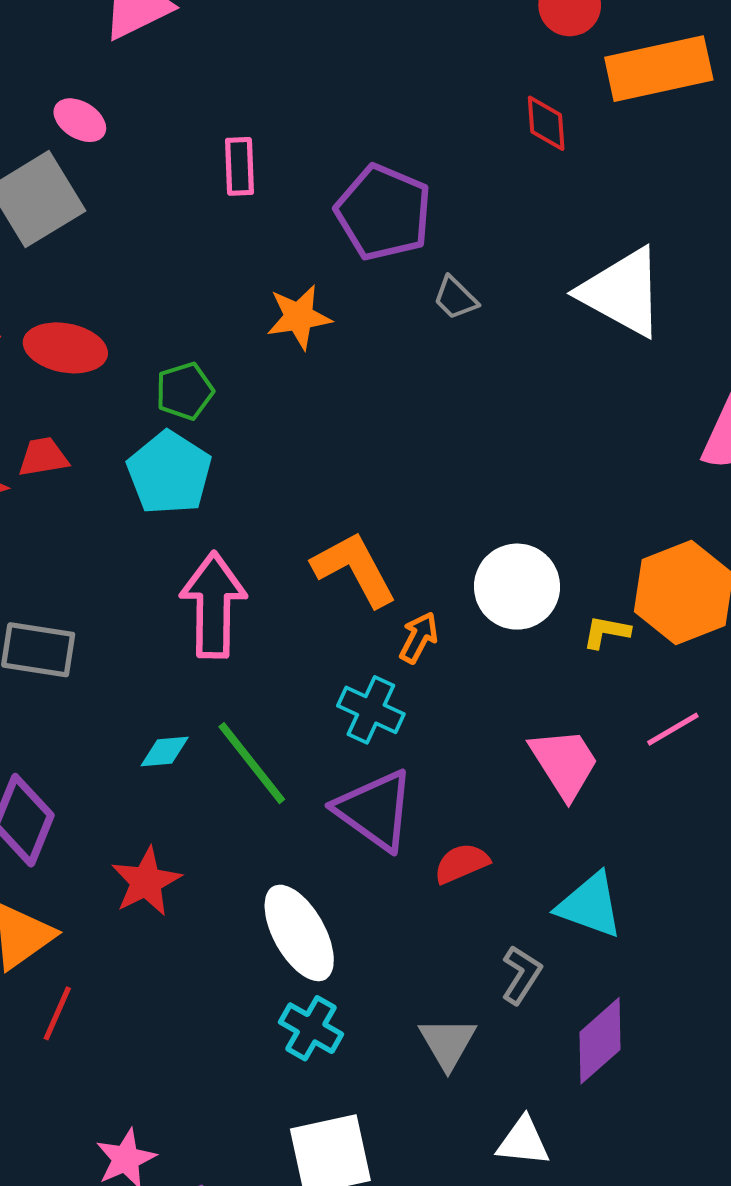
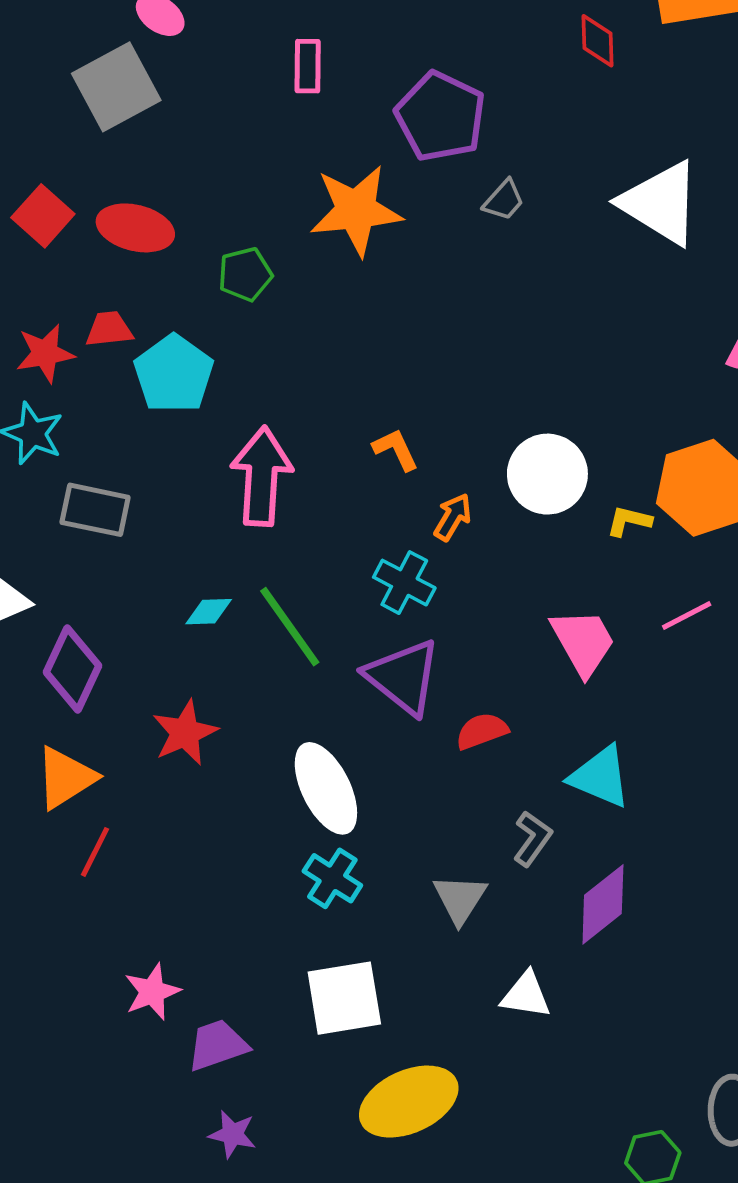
gray trapezoid: (455, 298) -> (504, 200), turned -96
orange star: (299, 317) -> (356, 210), size x1.5
cyan pentagon: (169, 473) -> (174, 374), moved
orange L-shape: (354, 569) -> (396, 450), size x0.6

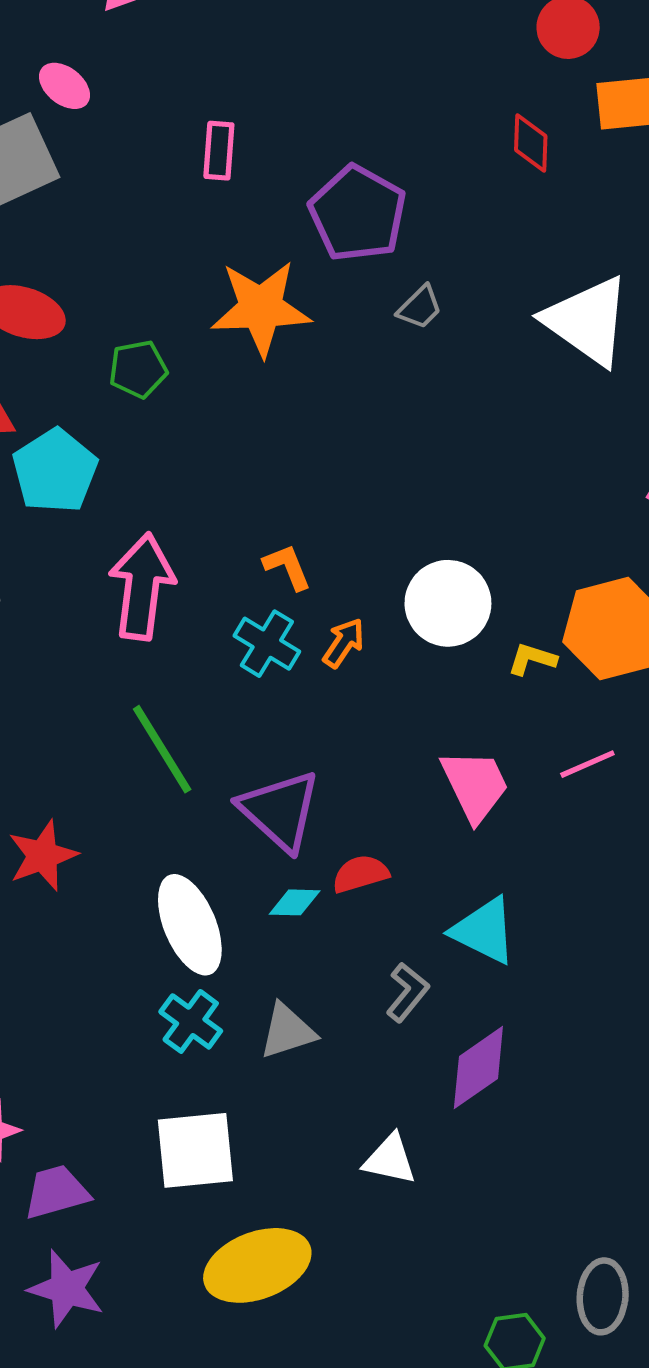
cyan cross: (404, 583) -> (267, 644), moved
cyan diamond: (209, 612) -> (295, 902), moved
gray triangle: (460, 899) -> (287, 1031), moved, turned 36
purple star: (232, 1134) -> (67, 1289), size x1.5

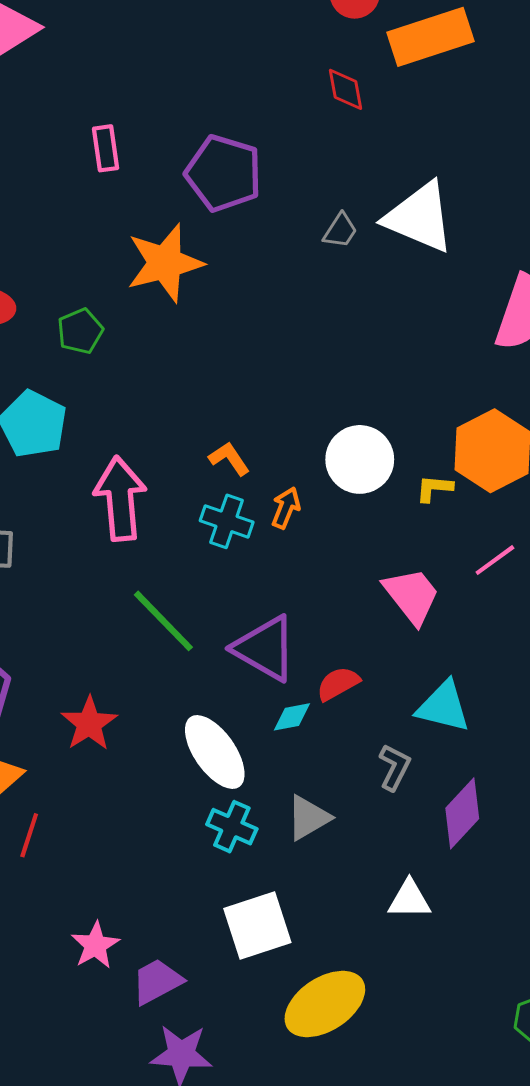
gray trapezoid: (420, 307) -> (340, 231), moved

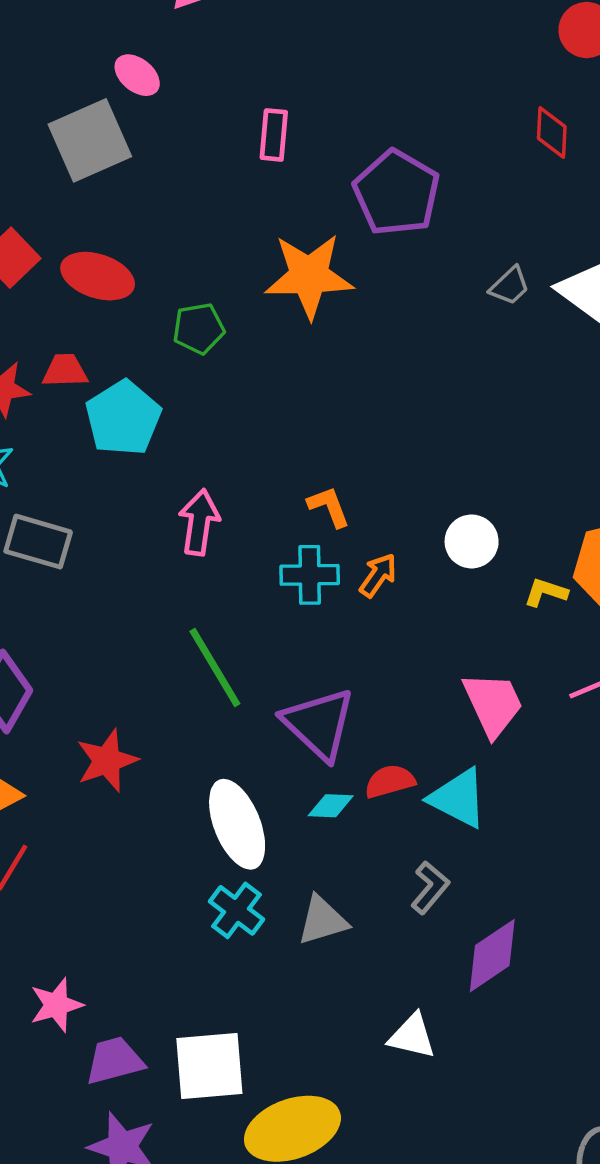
white circle: (360, 459) -> (472, 541), size x0.7
pink arrow: (120, 499) -> (199, 522), size x0.7
cyan cross: (227, 521) -> (310, 575), turned -33
cyan triangle: (443, 707) -> (458, 798), moved
white square: (257, 926) -> (209, 1066), moved

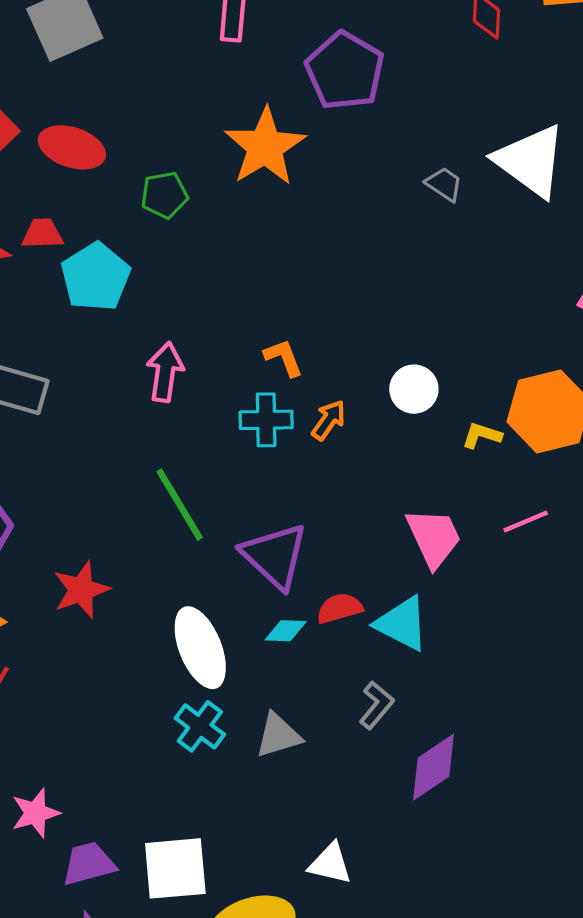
orange star: (309, 276) -> (265, 147), turned -30
gray trapezoid: (510, 286) -> (444, 184), moved, turned -102
white triangle: (412, 1036) -> (330, 864), moved

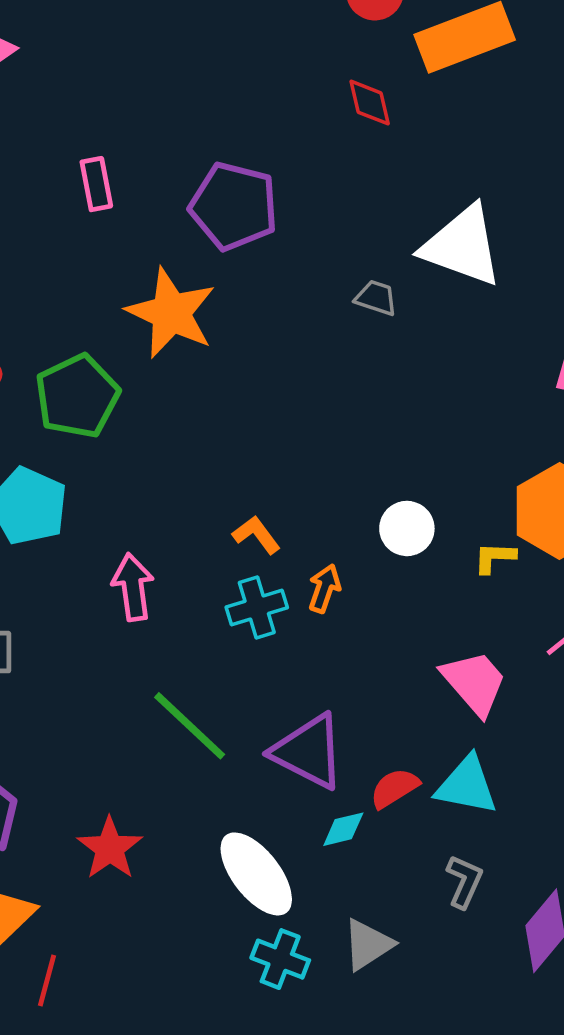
green pentagon: (164, 195) -> (77, 396), size x1.6

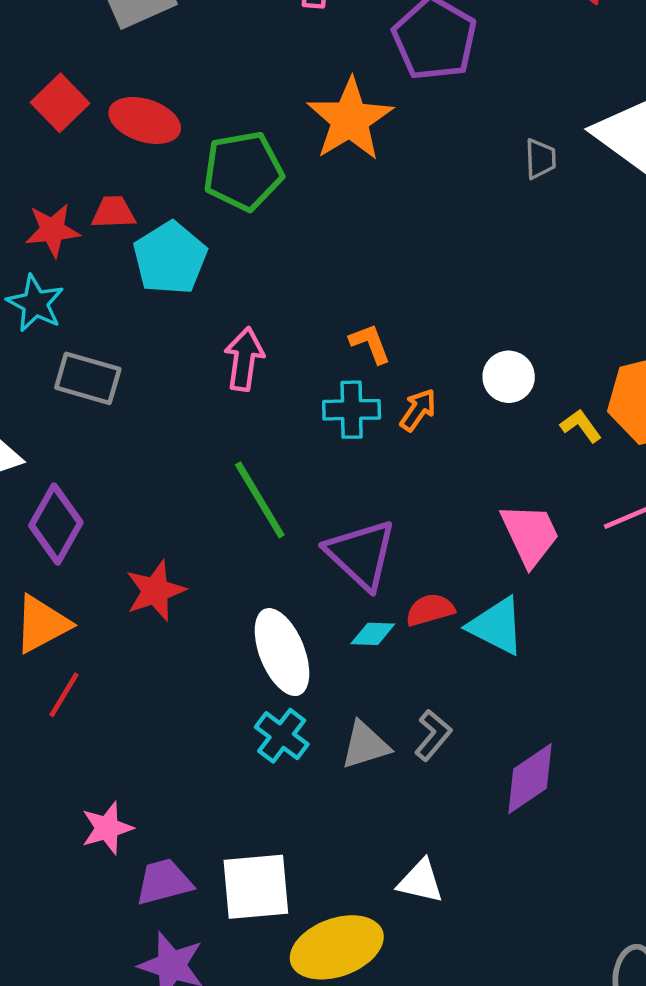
gray trapezoid: (376, 298) -> (540, 159), turned 54
yellow L-shape: (495, 558) -> (581, 426), turned 36
gray L-shape: (464, 881) -> (433, 735), moved

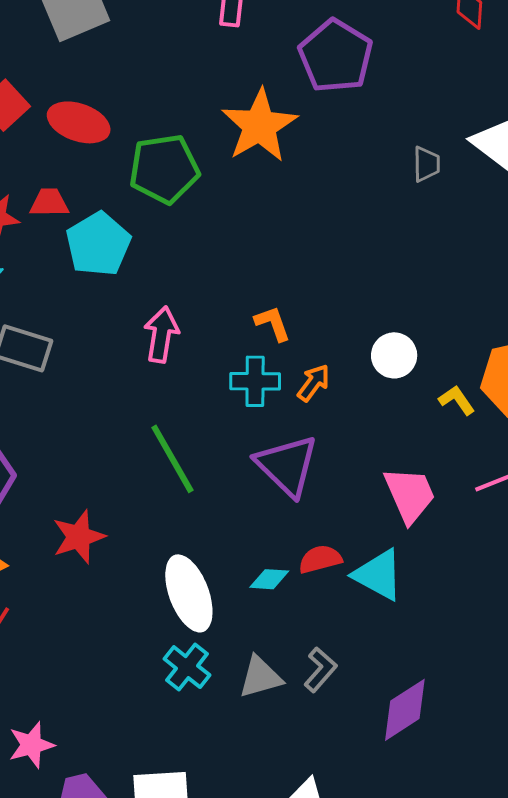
purple triangle: (361, 554) -> (287, 466), moved

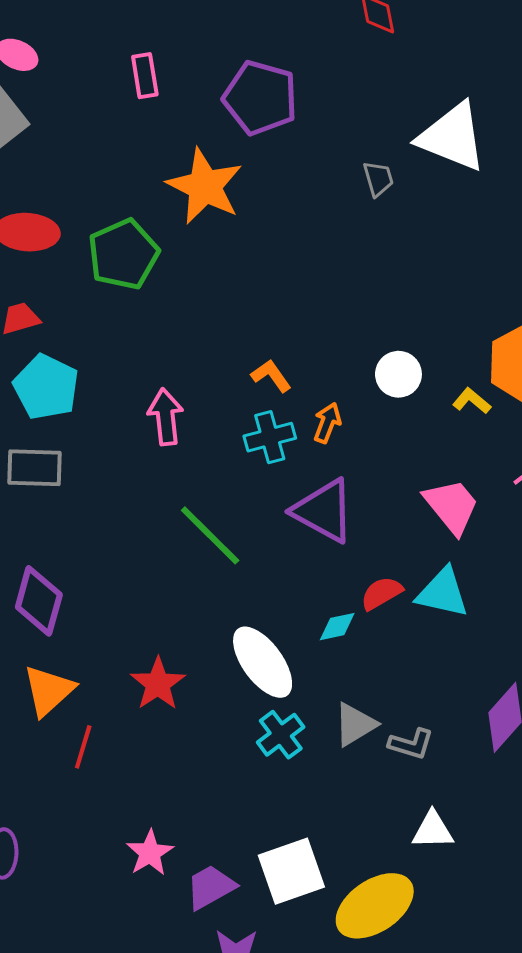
cyan pentagon: (98, 244) -> (46, 387), moved
red star: (79, 537) -> (158, 684), moved
cyan cross: (187, 667) -> (281, 735), turned 30
gray L-shape: (320, 670) -> (411, 744), moved, turned 81

